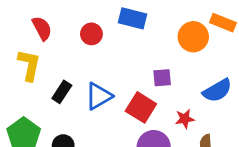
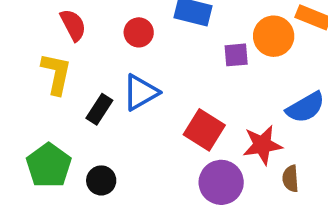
purple square: (162, 78) -> (236, 55), moved
blue triangle: (99, 96) -> (141, 92), moved
red star: (185, 119) -> (262, 145), size x1.5

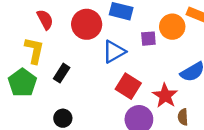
red circle: (139, 32) -> (87, 24), size x1.6
blue triangle: (141, 92) -> (114, 52), moved
red star: (262, 145) -> (165, 96), turned -30
green pentagon: (49, 165) -> (22, 83), moved

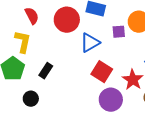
black rectangle: (62, 73) -> (46, 71), moved
black circle: (63, 118) -> (31, 99), moved

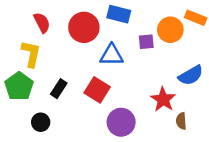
blue triangle: (90, 43) -> (112, 55), turned 30
red square: (102, 72) -> (97, 90), moved
purple circle: (111, 100) -> (121, 122), moved

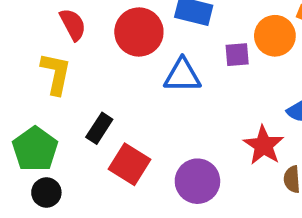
green pentagon: (19, 86) -> (35, 149), moved
red square: (97, 90) -> (129, 164), moved
black circle: (41, 122) -> (46, 193), moved

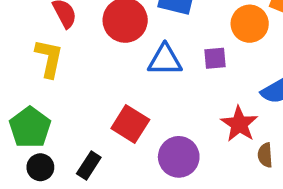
purple square: (237, 55) -> (215, 58), moved
black rectangle: (99, 128) -> (89, 166), moved
red square: (129, 164) -> (130, 124), moved

